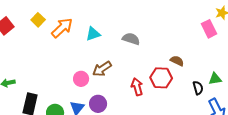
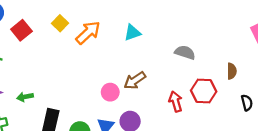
cyan triangle: (93, 34) -> (132, 33), moved
gray semicircle: (131, 39) -> (185, 52), moved
brown semicircle: (177, 61) -> (232, 71), moved, turned 64

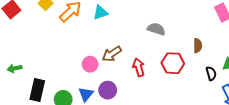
cyan triangle: (132, 33) -> (100, 12), moved
red arrow: (176, 101) -> (139, 67), moved

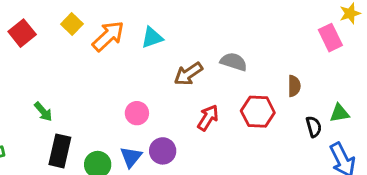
brown arrow: (112, 54) -> (188, 74), moved
red arrow: (139, 67) -> (208, 118), turned 48
green arrow: (15, 68) -> (43, 112), moved, turned -120

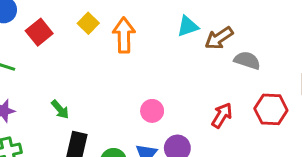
orange arrow: (108, 36) -> (124, 35), turned -48
cyan triangle: (152, 38) -> (188, 26), moved
brown arrow: (188, 74) -> (219, 38), moved

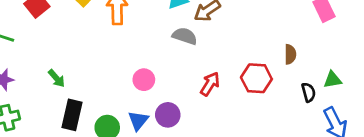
gray semicircle: (247, 60) -> (185, 36), moved

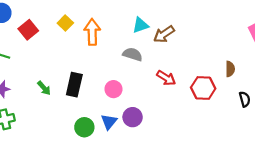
gray semicircle: (185, 36) -> (133, 54), moved
red arrow: (210, 84) -> (166, 78), moved, turned 90
black rectangle: (72, 115) -> (74, 85), moved

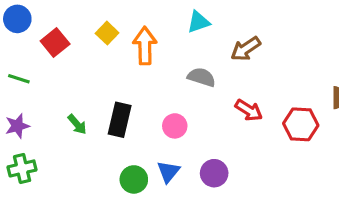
cyan triangle: (140, 25) -> (198, 22), moved
purple circle: (133, 117) -> (214, 173), moved

